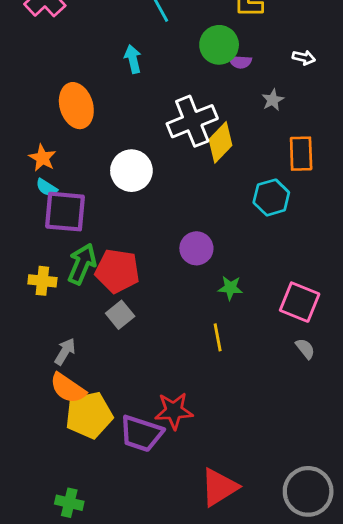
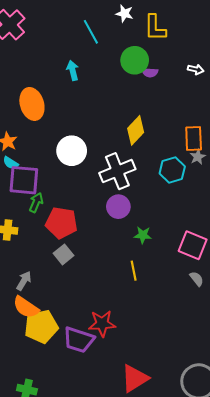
gray star: (273, 100) -> (198, 157), moved
white cross: (192, 121) -> (117, 171), moved
green arrow: (82, 264) -> (36, 203), moved, size x0.7

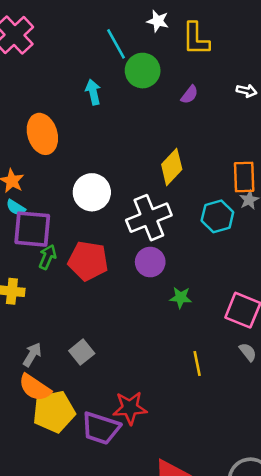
green circle: (135, 60) -> (143, 71), moved
purple semicircle: (150, 72) -> (189, 95), turned -56
red pentagon: (61, 223) -> (88, 261), moved
gray square: (63, 254) -> (82, 352), moved
yellow line: (134, 271) -> (197, 363), moved

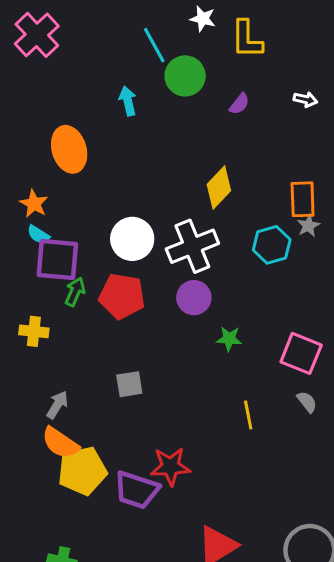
white circle: (92, 192) -> (132, 239), moved
gray square: (82, 352) -> (129, 384), moved, turned 30

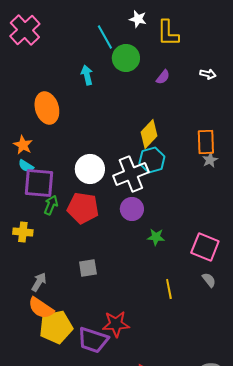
cyan hexagon: (272, 245) -> (152, 160), moved

